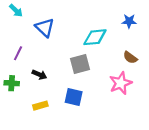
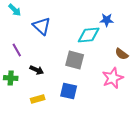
blue star: (129, 21) -> (107, 20), moved
purple line: (18, 53) -> (17, 50), turned -56
gray square: (80, 64) -> (75, 60), turned 30

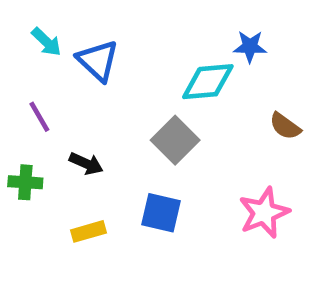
cyan arrow: (15, 10) -> (46, 42), moved
gray square: (75, 60) -> (175, 140), turned 30
pink star: (113, 78) -> (264, 213), moved

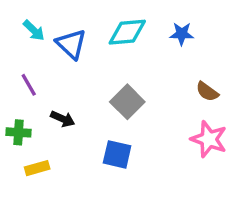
cyan diamond: (208, 82) -> (127, 32), moved
pink star: (264, 213) -> (209, 139), moved, turned -30
yellow rectangle: (88, 231) -> (37, 168), moved

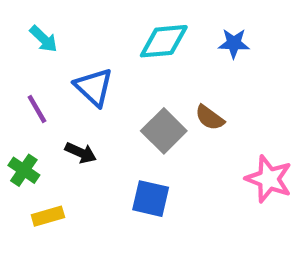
blue triangle: (71, 44) -> (94, 87), moved
brown semicircle: (207, 92) -> (210, 118), moved
green cross: (18, 132) -> (24, 170), turned 30

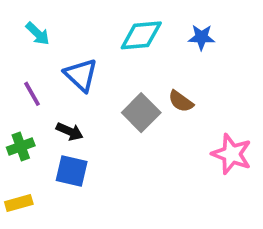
green cross: (24, 170) -> (21, 147), turned 36
blue square: (151, 199) -> (72, 171), moved
yellow rectangle: (48, 216) -> (19, 203), moved

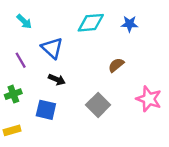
brown semicircle: (181, 101) -> (116, 65), turned 105
gray square: (141, 113) -> (98, 105), moved
black arrow: (70, 131) -> (57, 80), moved

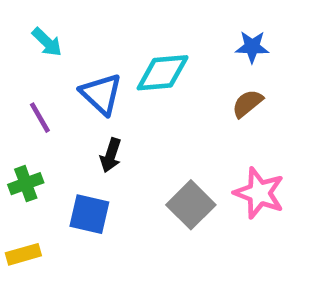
cyan diamond: (91, 23) -> (163, 73), moved
brown semicircle: (116, 65) -> (247, 103), moved
black arrow: (57, 80) -> (111, 155), turned 84
pink star: (149, 99) -> (259, 193), moved

